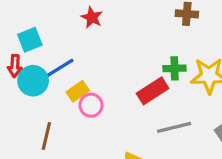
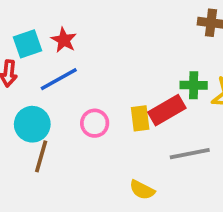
red star: (92, 17) -> (64, 40), moved
cyan circle: (33, 81) -> (32, 124), moved
yellow rectangle: (78, 91) -> (140, 118), moved, turned -65

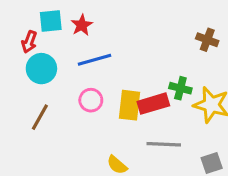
blue line: (59, 79) -> (95, 60), moved
yellow rectangle: (140, 118) -> (129, 105), size x1.4
cyan circle: (32, 124) -> (41, 69), moved

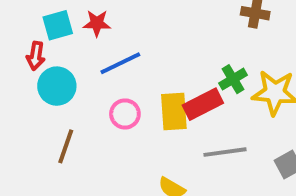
red star: (82, 25) -> (97, 23), turned -30
green cross: (180, 88) -> (233, 79), turned -35

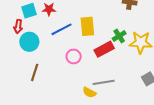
yellow rectangle: (174, 111) -> (87, 26), moved
pink circle: (125, 114) -> (74, 56), moved
gray line: (225, 152) -> (104, 82), moved

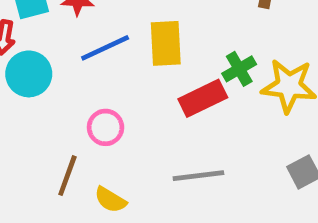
pink circle: (74, 56) -> (106, 127), moved
brown line: (35, 72) -> (67, 176), moved
yellow semicircle: (89, 92) -> (110, 200), moved

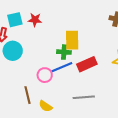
blue line: (105, 48) -> (62, 67), moved
green cross: (239, 69) -> (64, 52), moved, turned 32
brown line: (67, 176) -> (28, 95), turned -36

